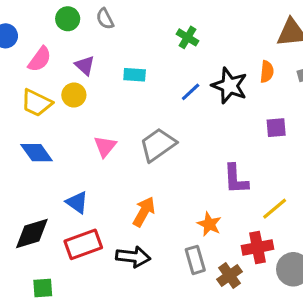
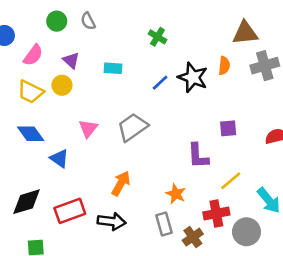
purple square: (276, 128) -> (228, 128), moved
blue triangle: (77, 202) -> (59, 159), moved

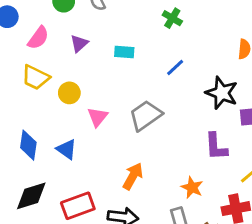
purple triangle: (71, 60) -> (79, 44), turned 36
black star: (193, 77) -> (222, 93), moved
yellow circle: (62, 85) -> (69, 93), moved
blue diamond: (31, 134) -> (28, 145), moved, turned 44

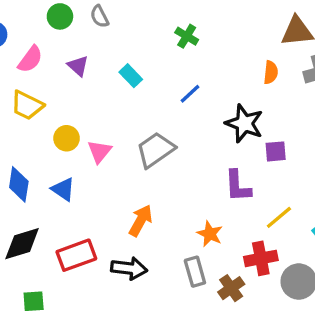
purple triangle: (79, 44) -> (78, 66), turned -36
cyan rectangle: (124, 52) -> (131, 76), turned 42
yellow circle: (69, 93) -> (67, 138), moved

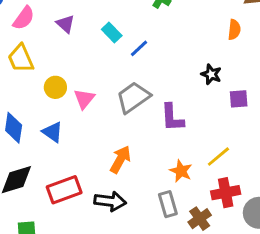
blue line: (190, 94) -> (139, 48), moved
yellow trapezoid: (27, 105) -> (21, 58), turned 40
black star: (244, 123) -> (211, 74), size x0.6
purple L-shape: (238, 186) -> (172, 118), moved
yellow line: (279, 217) -> (218, 157), moved

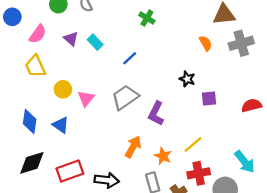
orange semicircle: (234, 30) -> (206, 43), turned -35
cyan rectangle: (112, 33) -> (95, 42), moved
purple L-shape: (172, 118) -> (156, 113), turned 30
orange arrow: (120, 159) -> (133, 147), moved

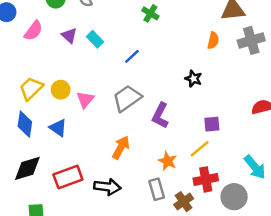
orange semicircle: (206, 43) -> (213, 40), turned 42
yellow trapezoid: (35, 66) -> (31, 88), moved, turned 70
purple square: (209, 99) -> (212, 124), moved
orange arrow: (133, 147) -> (121, 147), moved

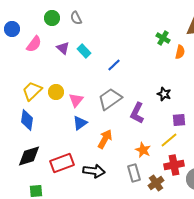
green cross: (150, 13) -> (163, 38), moved
black star: (193, 79) -> (164, 94), moved
blue triangle: (58, 128) -> (80, 123), moved, turned 49

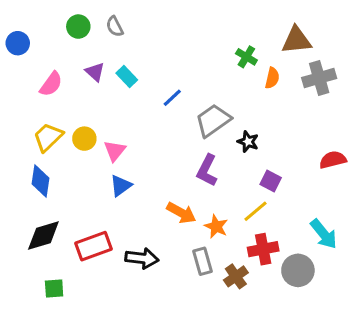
pink semicircle: (34, 44) -> (51, 84), moved
gray trapezoid: (110, 99) -> (213, 120), moved
purple square: (179, 120) -> (271, 181), turned 32
orange arrow: (105, 139) -> (181, 213), moved, turned 90

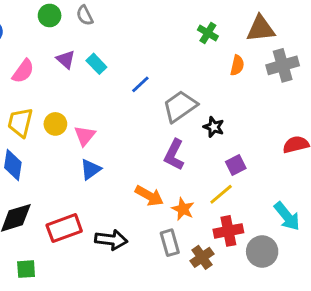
green cross: (246, 57) -> (208, 33), moved
yellow trapezoid: (48, 137) -> (20, 122), turned -32
purple square: (271, 181) -> (236, 165), turned 36

